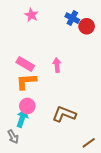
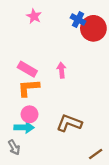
red circle: (87, 26) -> (93, 28), size x1.5
cyan arrow: (22, 118) -> (24, 128), turned 72

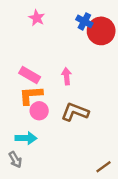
pink circle: (30, 114) -> (39, 111), moved
brown L-shape: (69, 123) -> (75, 112), moved

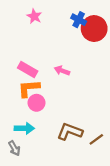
pink arrow: (67, 76) -> (62, 71), turned -64
brown L-shape: (75, 112) -> (70, 132), moved
brown line: (103, 167) -> (96, 139), moved

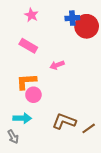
blue cross: (79, 20) -> (72, 18), turned -32
pink rectangle: (28, 70) -> (28, 46), moved
pink arrow: (62, 71) -> (57, 65), turned -40

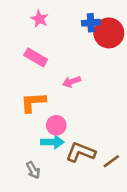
pink circle: (33, 95) -> (56, 125), moved
cyan arrow: (22, 118) -> (52, 142), moved
gray arrow: (13, 137) -> (33, 170), moved

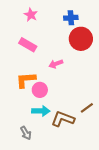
red circle: (109, 33) -> (81, 39), moved
pink circle: (56, 125) -> (40, 90), moved
brown line: (111, 161) -> (87, 108), moved

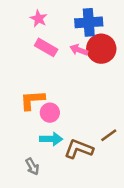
blue cross: (71, 18) -> (89, 22), size x1.5
pink rectangle: (28, 45) -> (46, 47), moved
pink arrow: (56, 64) -> (79, 50), moved, turned 40

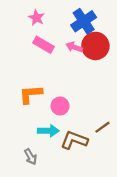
blue cross: (89, 22) -> (84, 21), turned -30
pink circle: (50, 113) -> (60, 106), moved

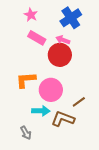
red circle: (95, 46) -> (60, 55), moved
pink circle: (60, 106) -> (51, 90), size x1.5
brown line: (102, 127) -> (79, 102), moved

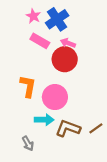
blue cross: (71, 18) -> (57, 19), moved
orange L-shape: (26, 80) -> (28, 86), turned 105
brown line: (79, 102) -> (96, 128), moved

